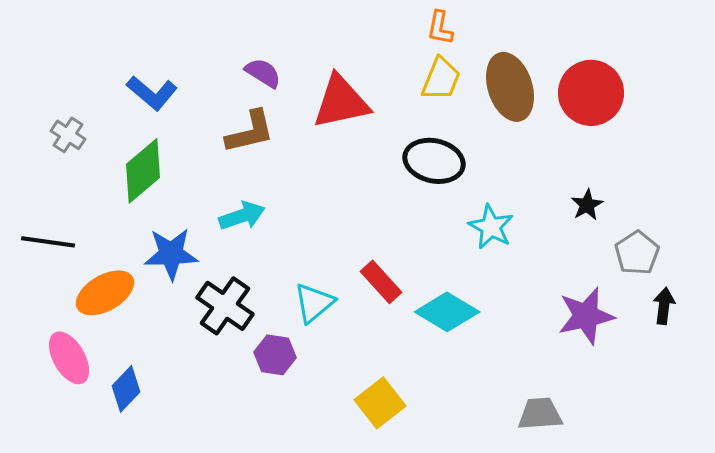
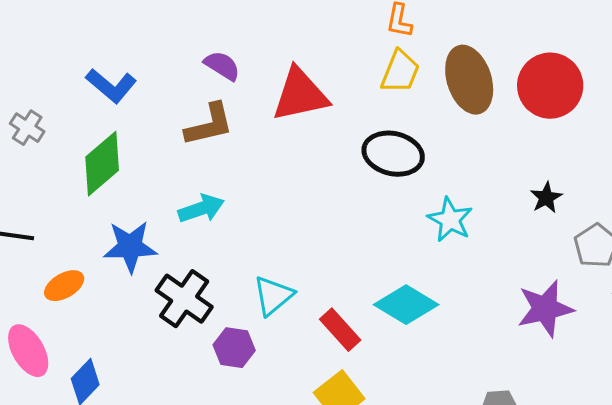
red rectangle: (381, 282) -> (340, 330), moved
orange ellipse: (105, 293) -> (64, 286), size x0.7

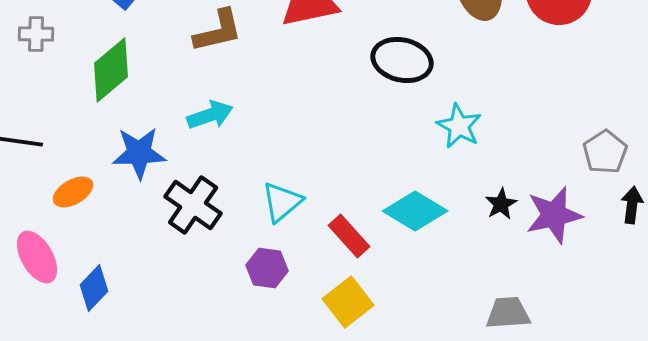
gray cross: (27, 128) -> (36, 34), turned -32
black star: (546, 198) -> (501, 204), moved
purple hexagon: (234, 348) -> (267, 268), moved

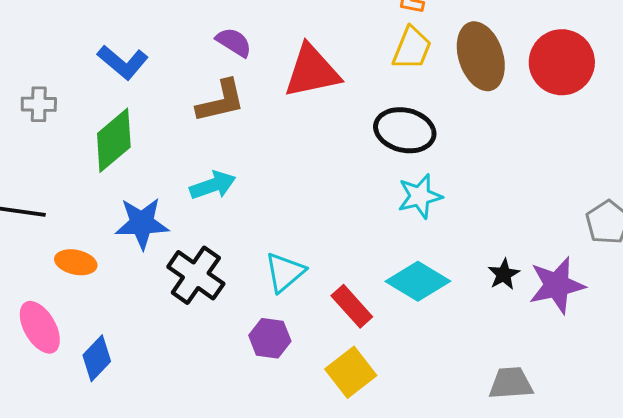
cyan star: (459, 126) -> (420, 196), moved, turned 30
orange ellipse: (73, 192) -> (76, 262), turned 42

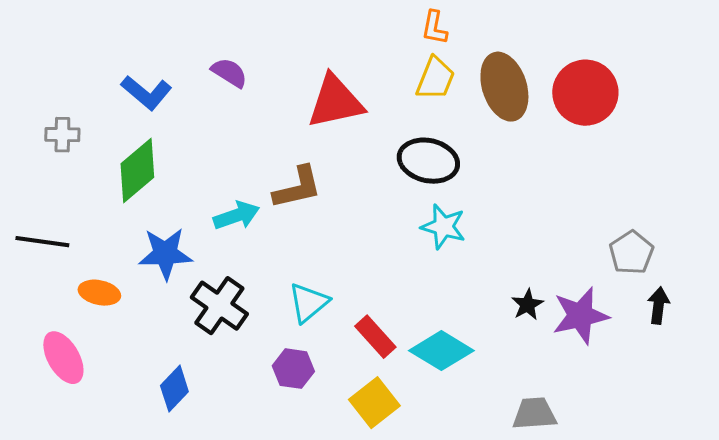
purple semicircle: (234, 42) -> (229, 73), moved
brown L-shape: (221, 101) -> (297, 188), moved
cyan star: (420, 196) -> (443, 227), turned 30
cyan diamond: (418, 281) -> (441, 351), moved
blue diamond: (97, 358) -> (174, 389), moved

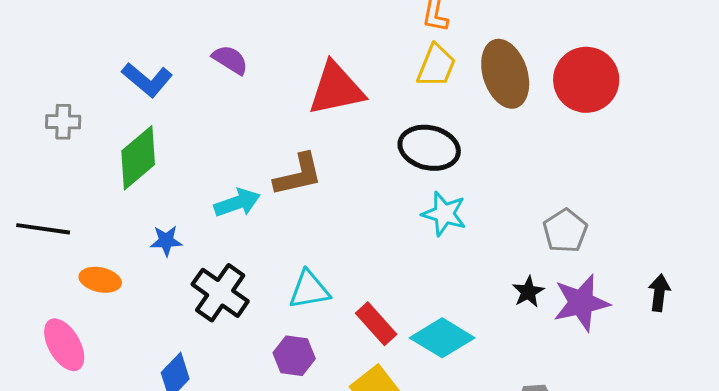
gray pentagon: (631, 253) -> (565, 231), moved
blue star: (165, 254) -> (166, 241), size x0.6
cyan triangle: (308, 303) -> (309, 290), turned 30

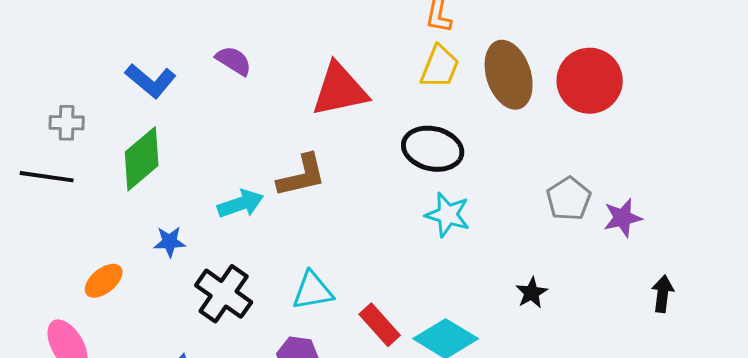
black line: (43, 229) -> (47, 177), moved
gray pentagon: (565, 231) -> (569, 199), moved
orange ellipse: (100, 280) -> (104, 281), turned -51
purple star: (581, 303) -> (623, 218), moved, size x0.7

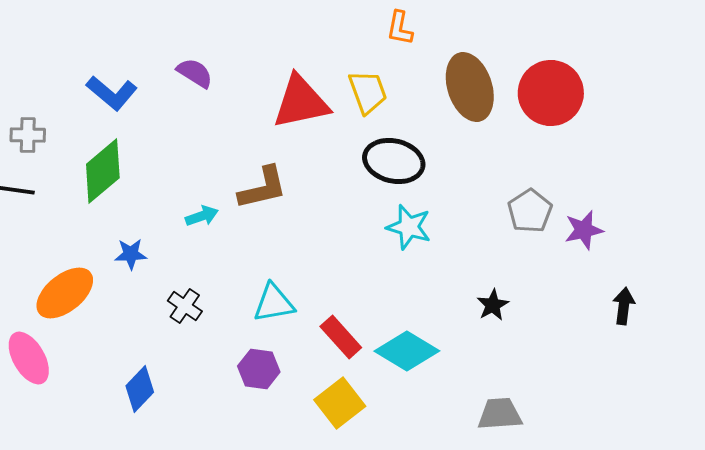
yellow trapezoid: (440, 67) -> (368, 92), moved, turned -42
cyan arrow: (241, 204) -> (202, 216), size x0.7
orange ellipse: (104, 281) -> (65, 293), size x1.5
black cross: (224, 294) -> (185, 306), size x0.6

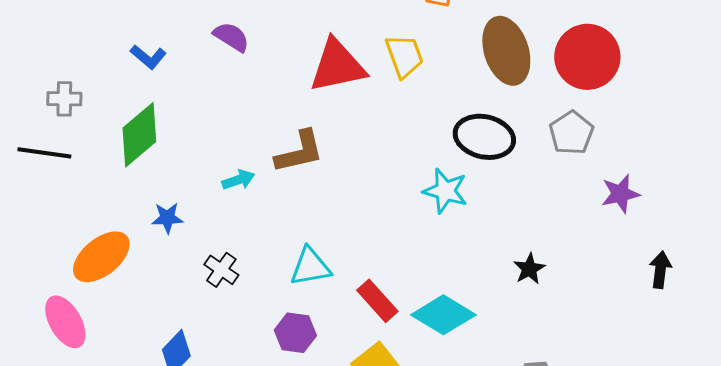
blue L-shape: (112, 93) -> (148, 57), size x0.7
black ellipse: (394, 161) -> (484, 137), moved
gray pentagon: (530, 211) -> (571, 133), moved

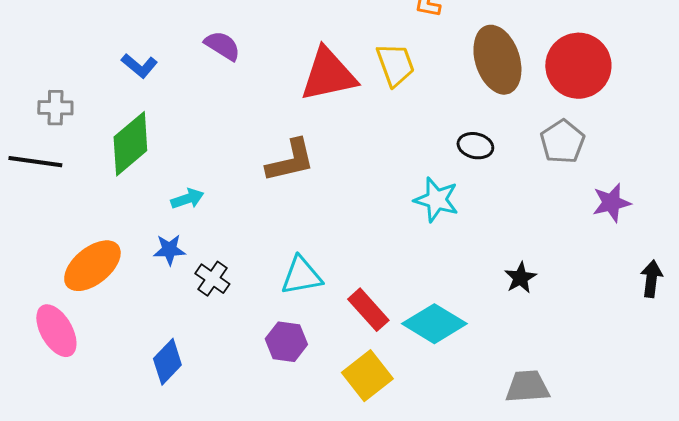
black ellipse: (484, 137) -> (475, 146), size x0.6
cyan arrow: (238, 180) -> (187, 199), moved
blue star: (167, 218) -> (169, 250), moved

